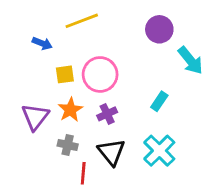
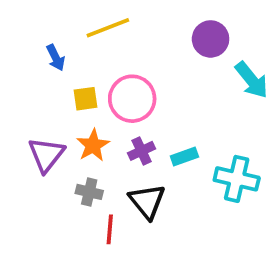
blue arrow: (42, 43) -> (56, 58), turned 42
cyan rectangle: (159, 101) -> (184, 157), moved, turned 36
cyan cross: (159, 151) -> (237, 179), moved, turned -32

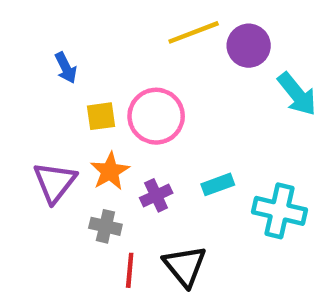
yellow line: (108, 28) -> (194, 32), moved
purple cross: (141, 151) -> (156, 195), moved
black triangle: (147, 201) -> (185, 266), moved

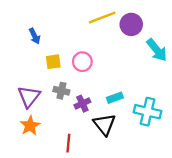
pink circle: (156, 116) -> (82, 62), size x0.7
orange star: (110, 171) -> (30, 126), moved
gray cross: (105, 226) -> (61, 91), moved
black triangle: (185, 266) -> (104, 124), moved

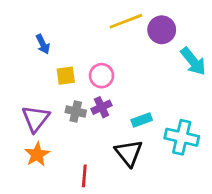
purple cross: (82, 104) -> (102, 107), moved

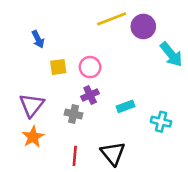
gray cross: (76, 111) -> (74, 114), moved
cyan cross: (182, 137) -> (161, 122), size x0.7
black triangle: (129, 153) -> (113, 153), moved

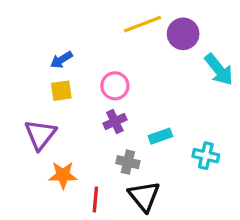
blue arrow: (38, 39) -> (61, 60), moved, turned 84
yellow square: (58, 67) -> (61, 91), moved
gray cross: (74, 114) -> (128, 162), moved
orange star: (33, 137) -> (63, 175), moved, turned 30

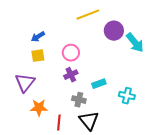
purple circle: (183, 34) -> (114, 31), moved

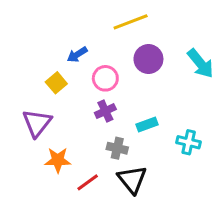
purple circle: (114, 31) -> (148, 59), moved
blue arrow: (38, 37) -> (77, 55), moved
yellow square: (38, 56) -> (56, 83), turned -32
red line: (59, 123) -> (88, 182), turned 49

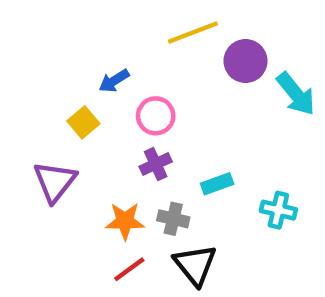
purple circle: (148, 59) -> (246, 61), moved
orange star: (58, 160) -> (125, 221), moved

